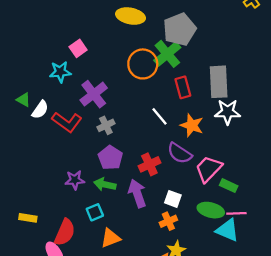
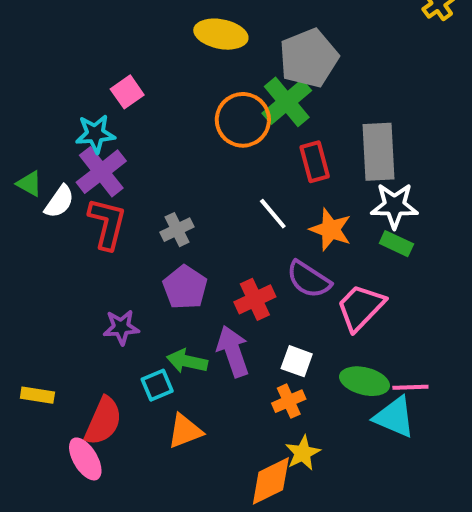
purple cross: (94, 94) -> (101, 172), moved
red L-shape: (67, 122) -> (107, 224), turned -112
green arrow: (105, 184) -> (187, 361), moved
green rectangle: (229, 186) -> (396, 244), moved

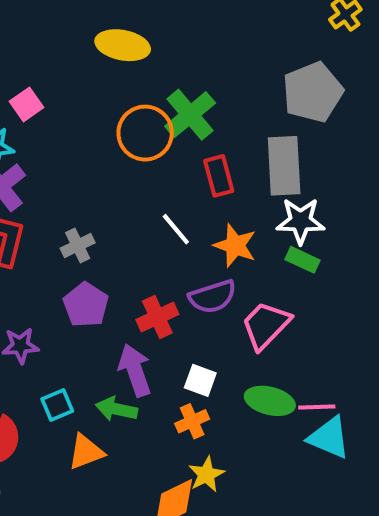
gray pentagon: (309, 58) -> (313, 92), moved
purple semicircle: (309, 279) -> (213, 297), turned -51
green arrow: (187, 361) -> (116, 409), moved
cyan triangle: (394, 417) -> (329, 438), moved

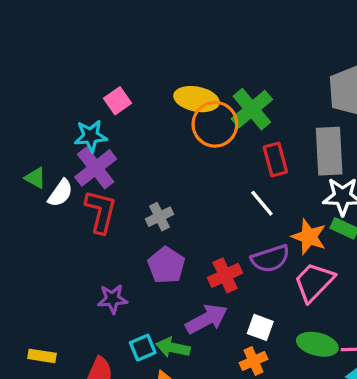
yellow ellipse: (123, 45) -> (196, 99), moved
white line: (176, 229) -> (262, 203), moved
orange star: (235, 245) -> (309, 237), moved
purple arrow: (135, 370) -> (207, 319), turned 81
green arrow: (116, 409) -> (173, 348), moved

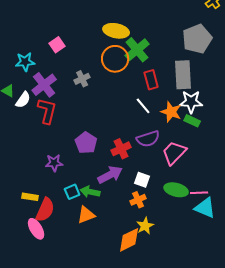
yellow ellipse: (196, 99) -> (116, 31), moved
cyan star: (91, 136) -> (25, 62), moved
gray cross: (160, 217) -> (82, 79), moved
orange star: (309, 237) -> (171, 112), moved
yellow rectangle: (42, 356) -> (30, 197), moved

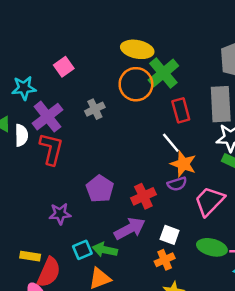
white semicircle: (23, 100) -> (21, 135), turned -36
orange star: (171, 112) -> (183, 164), moved
purple semicircle: (148, 139) -> (177, 184), size x0.7

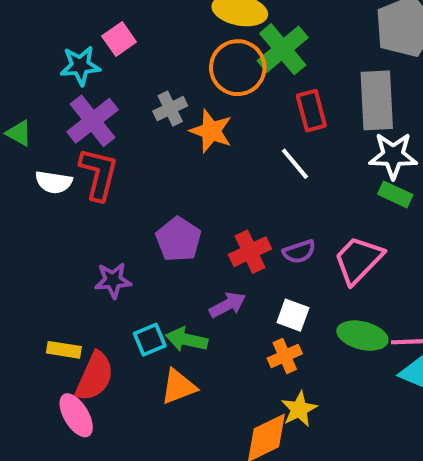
cyan star: (24, 88) -> (80, 66), moved
white semicircle: (21, 135) -> (54, 182), moved, turned 100
orange star: (183, 164) -> (211, 131), moved
purple semicircle: (177, 184) -> (299, 252), moved
purple arrow: (130, 229) -> (227, 305), size x0.7

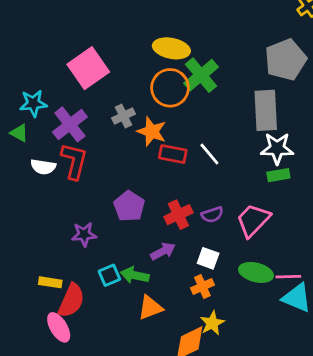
pink square: (119, 39) -> (88, 68), size x1.8
cyan star: (80, 66) -> (33, 103), moved
red rectangle: (311, 111) -> (173, 154), moved, turned -64
green rectangle: (395, 194) -> (278, 175), turned -35
orange triangle: (178, 387) -> (150, 308), moved

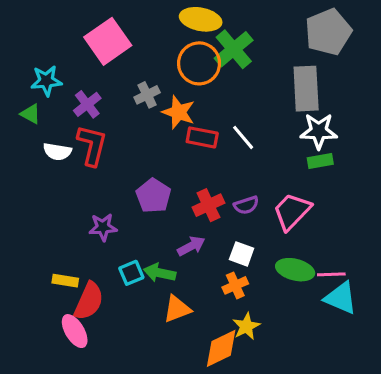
purple cross: (70, 124) -> (87, 104), size x0.7

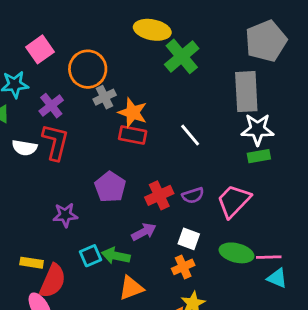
pink square: (108, 41) -> (40, 49), moved, size x0.7
orange circle: (199, 63) -> (88, 69), moved
red rectangle: (202, 137) -> (133, 135), moved
cyan triangle: (341, 298) -> (277, 278), size x0.7

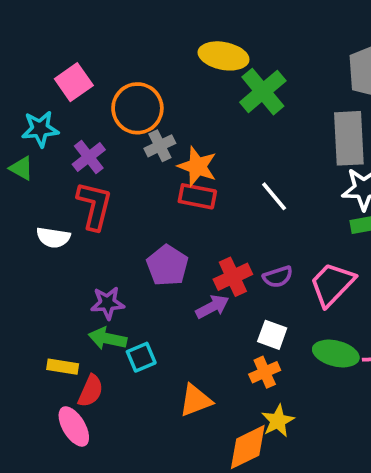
white semicircle: (25, 148) -> (53, 237), moved
purple arrow: (144, 232) -> (212, 307), moved
green arrow: (116, 256) -> (108, 339), moved
red semicircle: (53, 281) -> (91, 391), size x0.7

